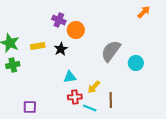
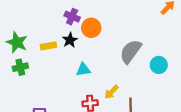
black star: (61, 49) -> (70, 40), moved
cyan triangle: (70, 77) -> (83, 69), moved

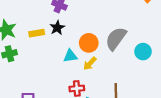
orange circle: (91, 28) -> (89, 43), moved
yellow arrow: (111, 92) -> (90, 64), moved

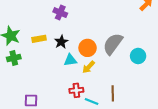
black star: (57, 28) -> (61, 42), moved

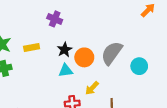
black star: (61, 42) -> (65, 50), moved
yellow arrow: (89, 67) -> (92, 88), moved

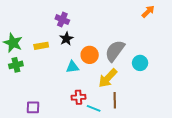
black star: (65, 50) -> (66, 39), moved
yellow arrow: (92, 88) -> (108, 78), moved, size x1.5

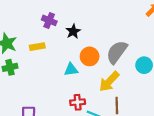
purple cross: (62, 20) -> (49, 20), moved
black star: (66, 39) -> (73, 31), moved

